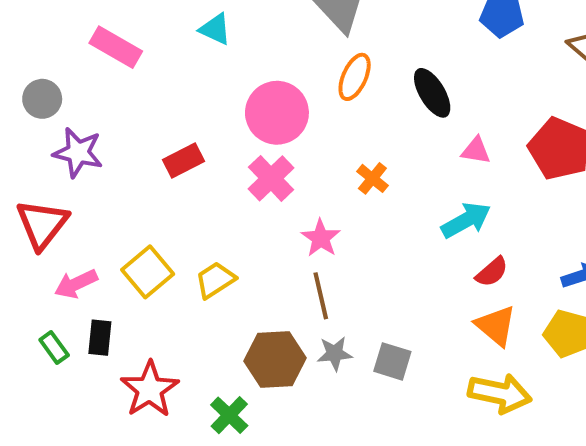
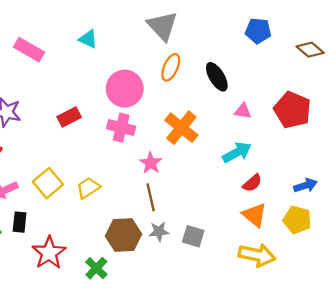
pink cross: (271, 178) -> (121, 128), turned -32
orange cross: (372, 178) -> (181, 128), size x1.8

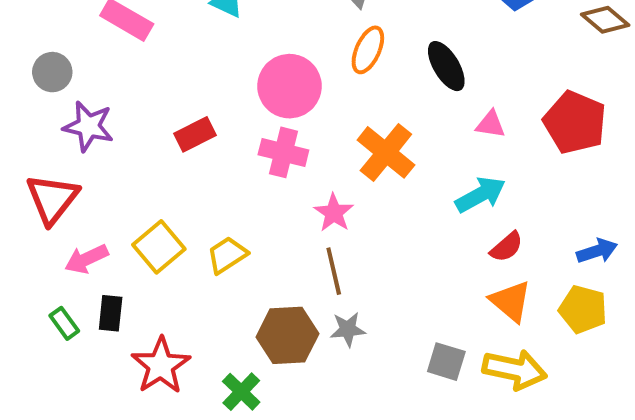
gray square: (193, 236) -> (446, 362), moved

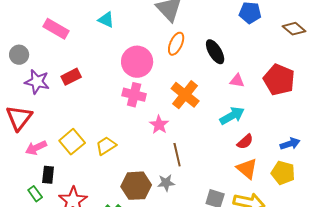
red rectangle: (195, 134) -> (71, 77), moved
brown line: (334, 271) -> (177, 155), moved
green rectangle: (64, 323) -> (35, 194), moved

